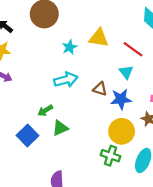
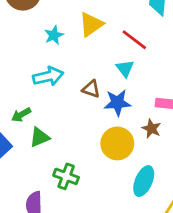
yellow triangle: (99, 38) -> (91, 24), turned -45
green cross: (110, 156) -> (66, 176), moved

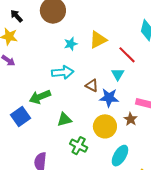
green arrow: (21, 115) -> (40, 97), size x1.5
green triangle: (40, 137) -> (64, 120), moved
green cross: (66, 176) -> (79, 146), moved

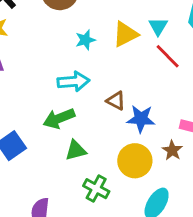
cyan triangle: (118, 74) -> (158, 26), moved
green arrow: (40, 97) -> (59, 118), moved

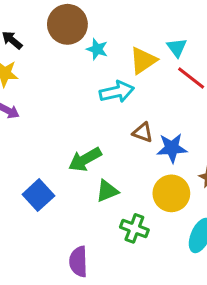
cyan star: (85, 40) -> (97, 49), moved, turned -30
cyan arrow: (73, 81) -> (117, 92), moved

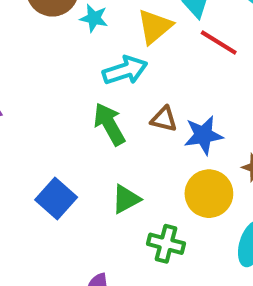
green arrow: (85, 159) -> (109, 124), moved, turned 96
blue square: (38, 195) -> (56, 198), moved

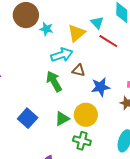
brown triangle: (164, 119) -> (79, 70), moved
yellow circle: (209, 194) -> (86, 115), moved

